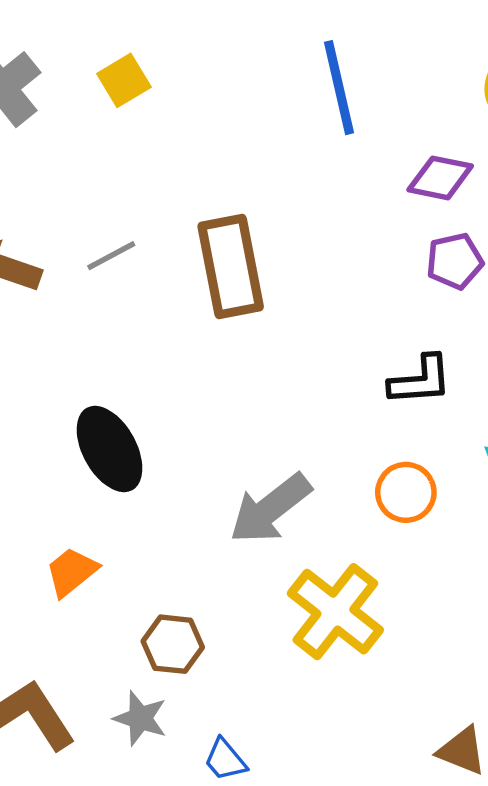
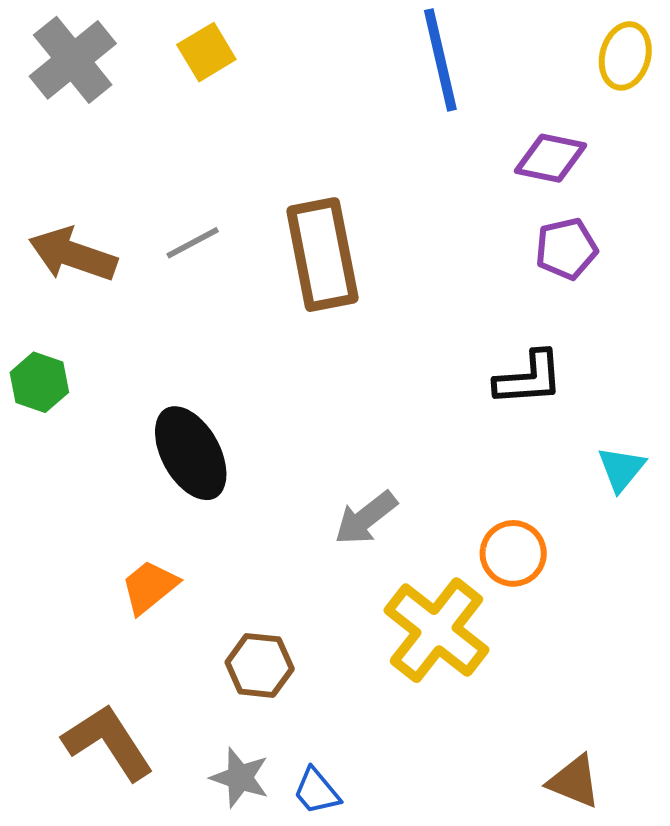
orange circle: (406, 492) -> (513, 553), moved
gray arrow: (270, 509) -> (366, 518), size x0.7
gray star: (140, 718) -> (240, 778), moved

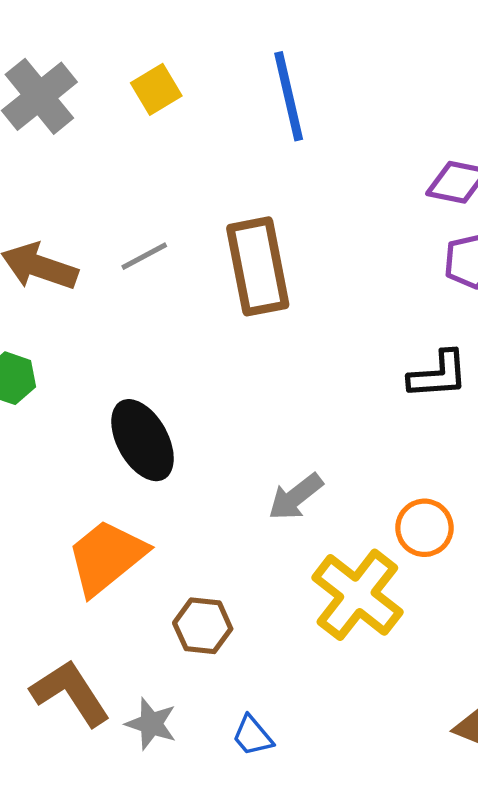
blue line: (440, 60) -> (289, 96), moved
orange trapezoid: (149, 587) -> (106, 557), size x1.6
gray star: (240, 778) -> (151, 724), moved

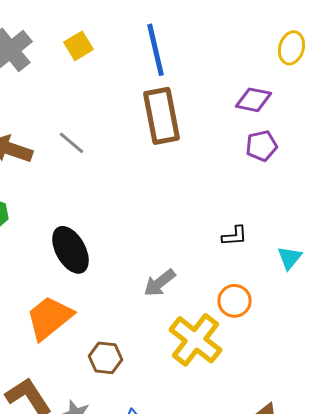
gray line: (144, 256) -> (72, 143), turned 68
brown rectangle: (258, 266) -> (162, 116), moved
black L-shape: (438, 375) -> (234, 236), moved, size x0.7

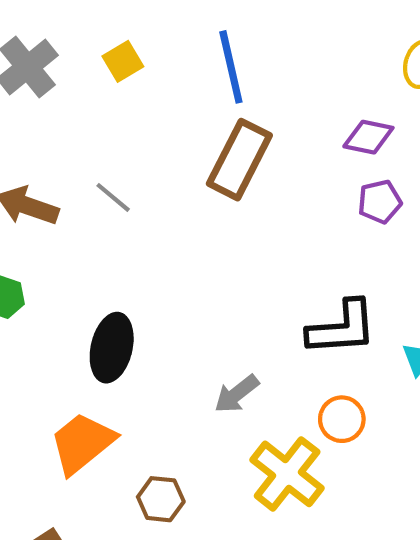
brown rectangle: (162, 116) -> (239, 160), turned 38
black L-shape: (234, 236) -> (342, 328), size x2.0
black ellipse: (70, 250) -> (112, 348), turned 42

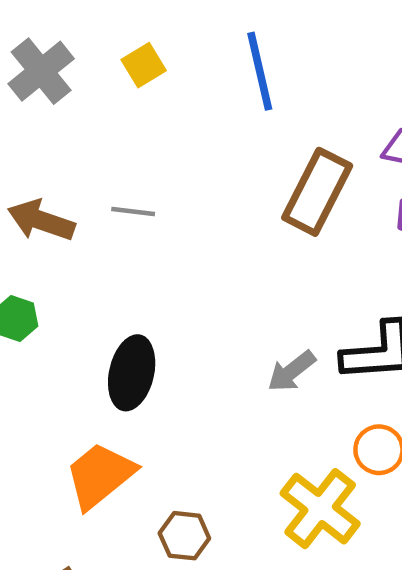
brown rectangle: (239, 160) -> (317, 192), moved
gray line: (113, 197) -> (133, 211), turned -33
gray arrow: (237, 394) -> (291, 371), moved

